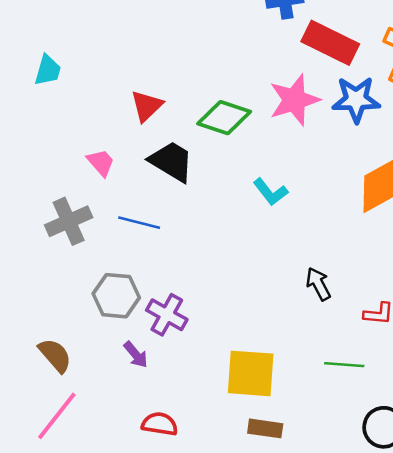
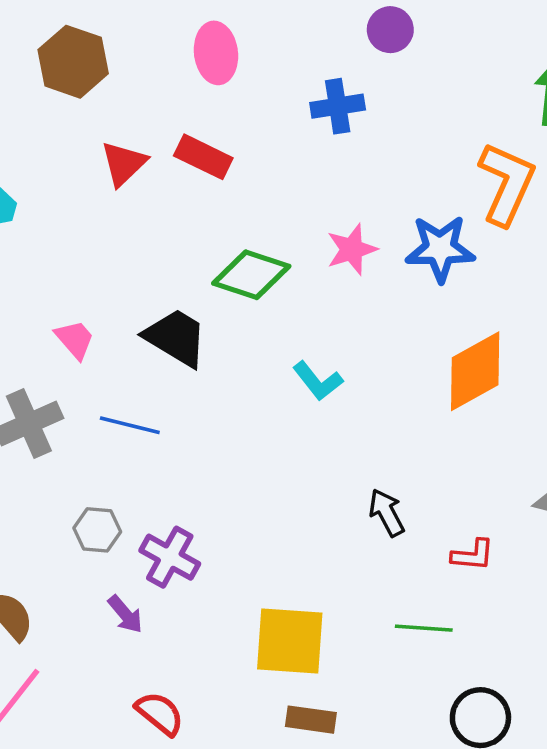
red rectangle: (330, 43) -> (203, 157), moved, size x0.7
pink star: (294, 100) -> (352, 249), size x0.7
red triangle: (147, 106) -> (124, 163), moved
gray hexagon: (116, 296) -> (97, 530), size x0.7
red semicircle: (160, 424) -> (160, 713), turned 30

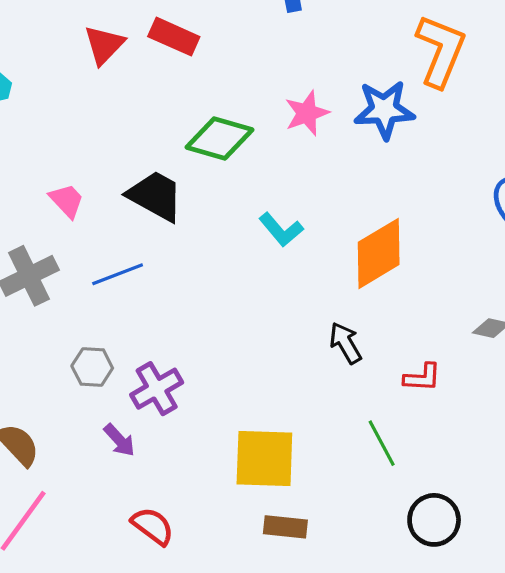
orange diamond: (475, 371) -> (379, 253), moved
blue line: (130, 425) -> (118, 274), turned -33
purple cross: (170, 557) -> (157, 389), turned 33
green line: (424, 628) -> (382, 443), turned 60

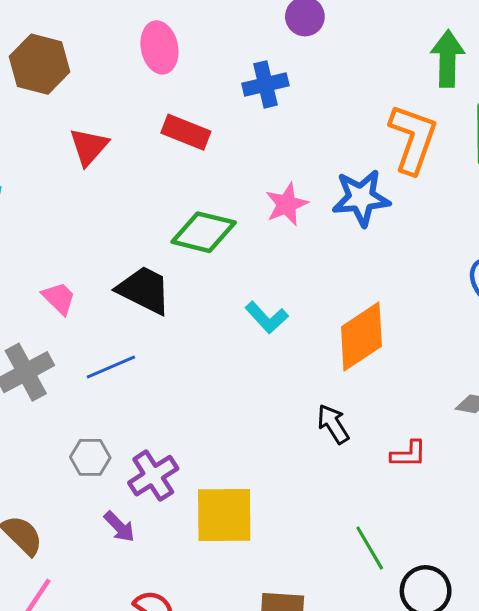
red rectangle: (174, 37) -> (186, 132), moved
green line: (382, 443) -> (370, 548), moved
yellow square: (264, 458) -> (224, 515), moved

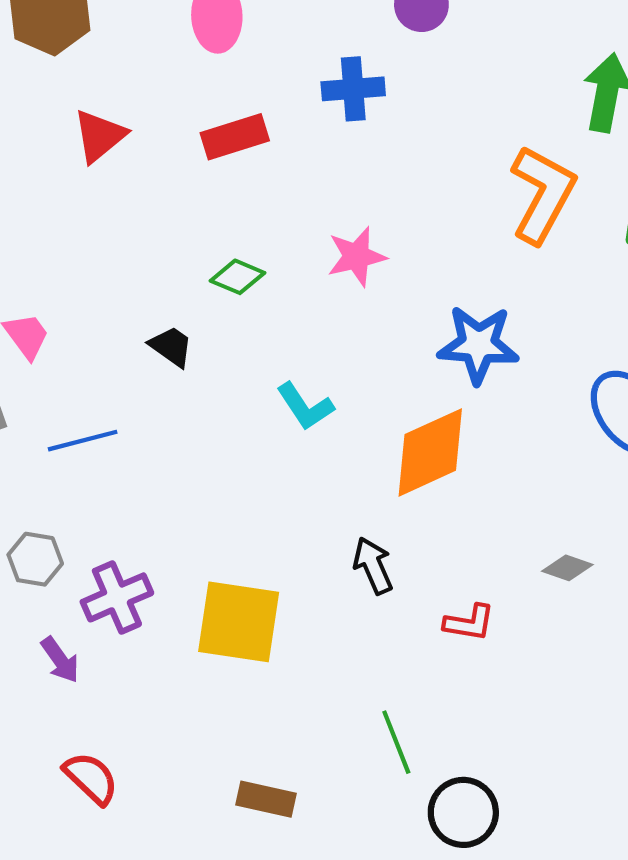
red rectangle: (186, 132) -> (235, 137), turned -48
blue star: (361, 198) -> (478, 344), moved
green diamond: (204, 232) -> (237, 277), size x0.6
black trapezoid: (144, 290) -> (171, 346), moved, size x0.6
yellow square: (224, 515) -> (239, 622), moved

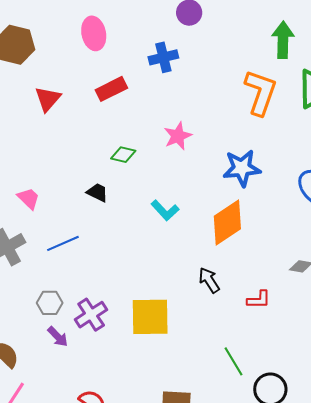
purple arrow: (60, 660) -> (58, 337), moved

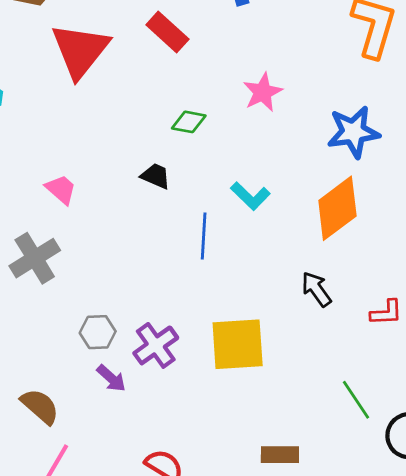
red rectangle: (111, 89) -> (167, 32), turned 72
red triangle: (48, 99) -> (80, 50), size x1.6
blue line: (63, 243) -> (204, 236), moved, turned -60

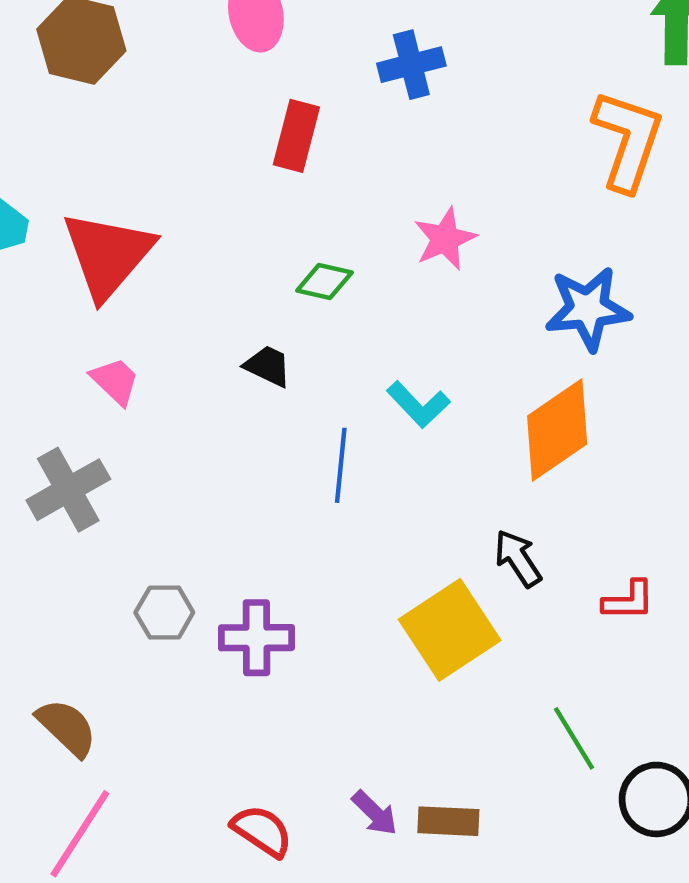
red rectangle: (167, 32) -> (296, 136), turned 60
red triangle: (80, 50) -> (108, 255), moved
yellow square: (238, 344) -> (450, 630), moved, turned -32
purple cross: (156, 345) -> (256, 638), turned 33
purple arrow: (111, 378) -> (375, 813), moved

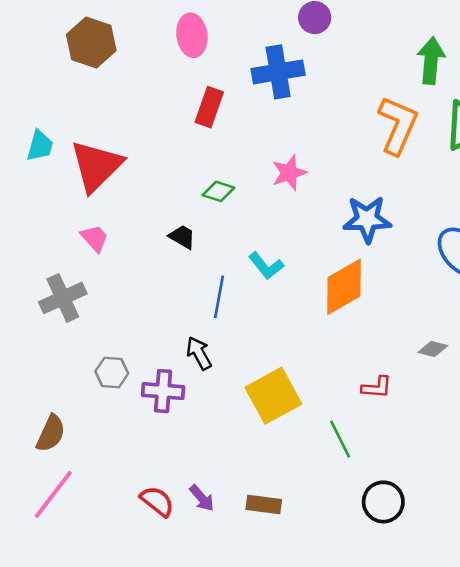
blue cross: (411, 65) -> (278, 72), size x1.4
black arrow: (518, 558) -> (199, 353), moved
brown semicircle: (67, 728) -> (51, 433), turned 66
green line: (574, 738) -> (340, 439), moved
purple arrow: (375, 813) -> (202, 498), moved

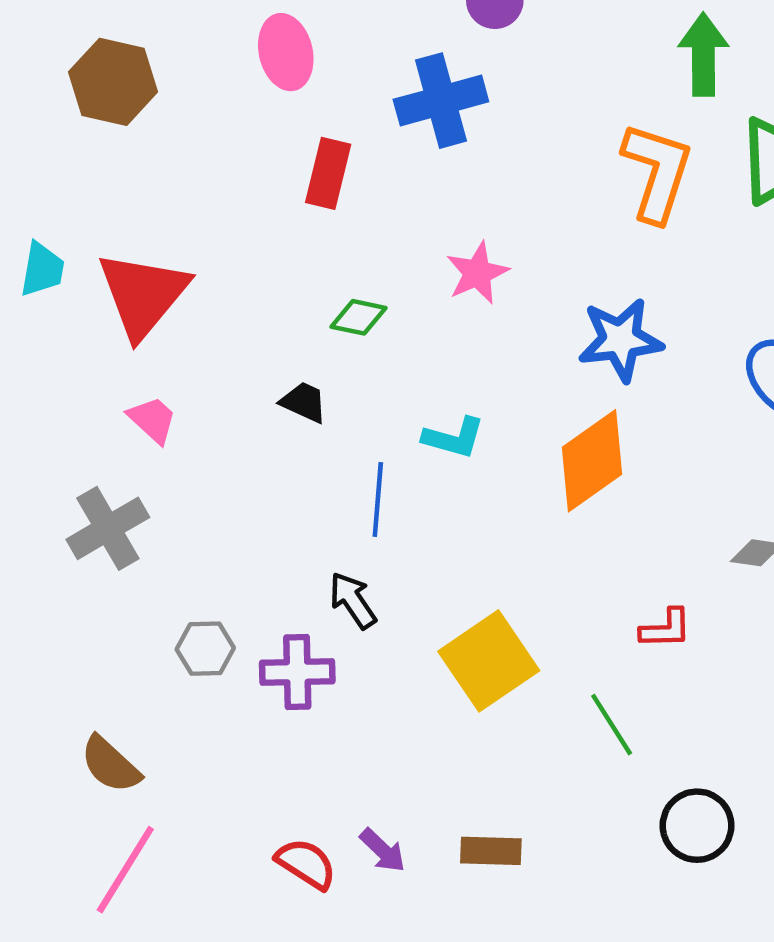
cyan L-shape: (266, 266) -> (454, 438), turned -30
brown semicircle: (51, 433) -> (110, 765), turned 114

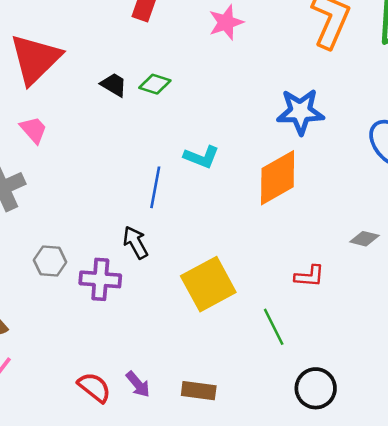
pink star: (477, 273) -> (226, 22), moved
black trapezoid: (304, 402) -> (114, 85), moved

